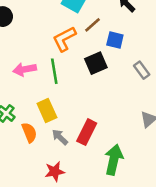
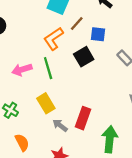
orange semicircle: (29, 133) -> (22, 142), moved

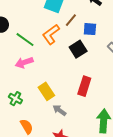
green line: (48, 68) -> (25, 40), moved, turned -36
red rectangle: (83, 118) -> (84, 86), moved

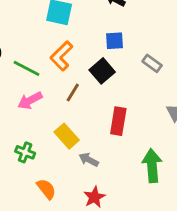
brown line: (71, 20) -> (73, 93), moved

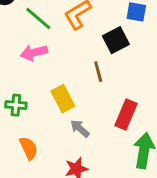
brown line: (73, 93) -> (98, 72), moved, turned -60
red rectangle: (118, 121) -> (126, 115), moved
green cross: (25, 152) -> (16, 105), turned -30

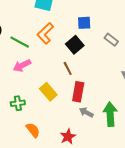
red rectangle: (126, 115) -> (78, 92), moved
gray arrow: (80, 129) -> (86, 112), moved

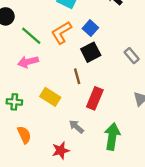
blue square: (84, 23) -> (90, 28), moved, turned 32
yellow rectangle: (48, 92) -> (50, 97), turned -30
red rectangle: (78, 92) -> (95, 98), moved
gray arrow: (86, 112) -> (76, 127), moved

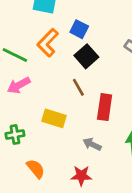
red star: (61, 150) -> (81, 176), turned 30

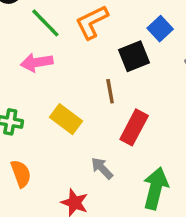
blue square: (79, 29) -> (160, 29), moved

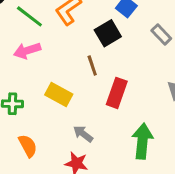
gray arrow: (102, 168) -> (83, 134), moved

